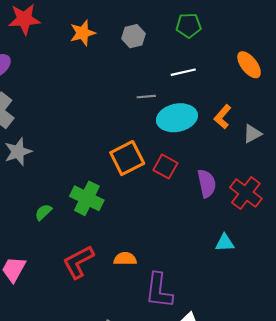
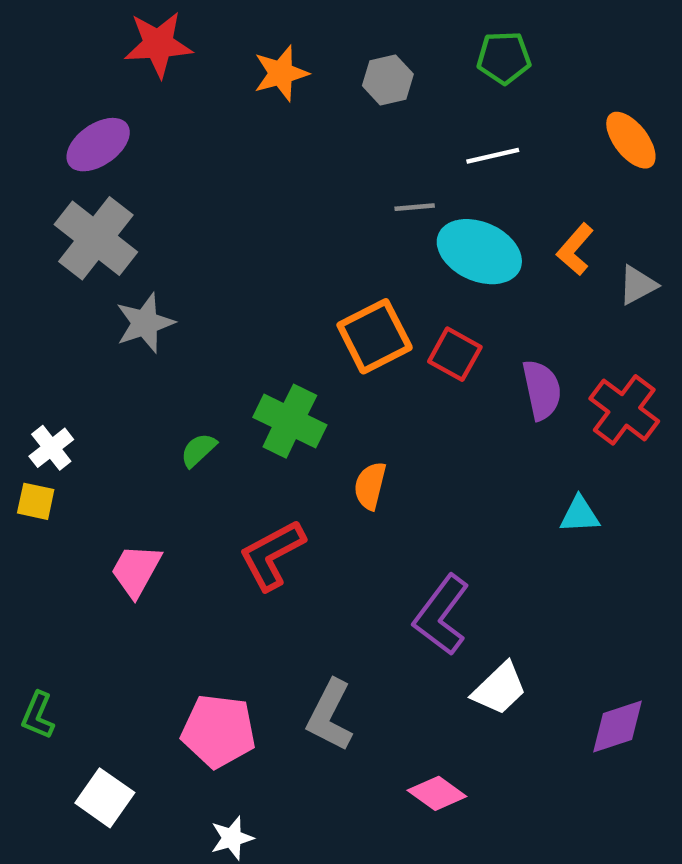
cyan ellipse: (177, 118) -> (479, 252), turned 36
orange semicircle: (125, 259) -> (370, 486), moved, turned -75
purple L-shape: (159, 291) -> (441, 615), turned 30

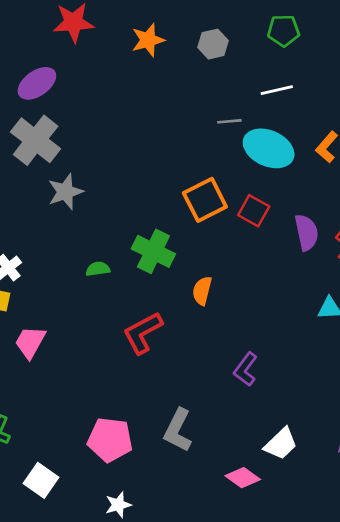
green semicircle: (198, 450) -> (98, 269), turned 35
pink trapezoid: (136, 570) -> (30, 342), moved
purple L-shape: (441, 615) -> (246, 369), size x0.7
white trapezoid: (499, 689) -> (281, 444), moved

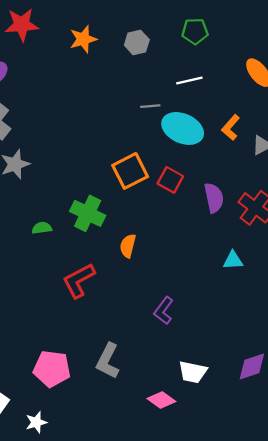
white trapezoid: (281, 444) -> (193, 372), turned 56
white star: (118, 505) -> (36, 422), moved

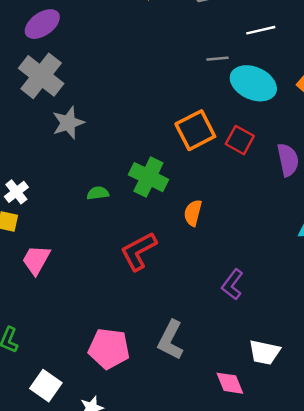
pink diamond: (161, 400) -> (230, 383), turned 32

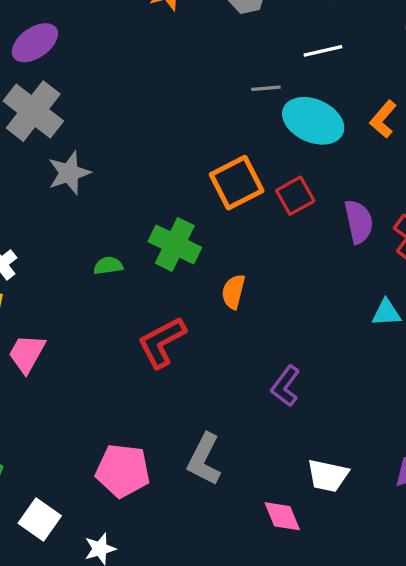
red square: (240, 140) -> (295, 196), turned 32

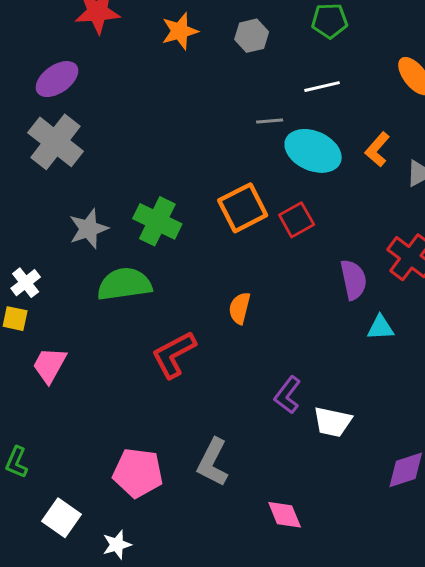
gray star: (69, 173) -> (88, 229), moved
purple semicircle: (359, 222) -> (353, 280), moved
green cross: (175, 244) -> (157, 221), moved
green semicircle: (108, 266) -> (124, 284), size x2.0
white trapezoid: (328, 476) -> (332, 422), moved

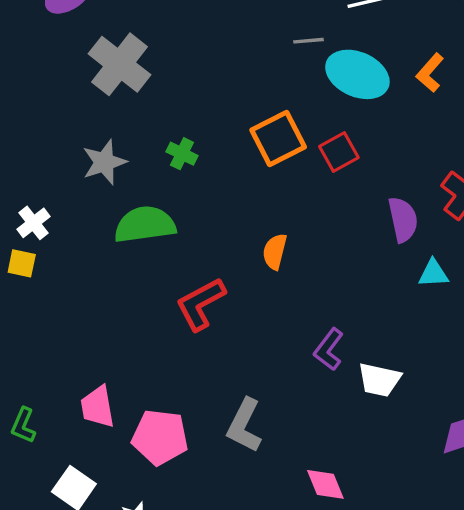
gray cross: (56, 142) -> (120, 64), moved
green cross: (157, 221) -> (182, 154), size x0.6
pink trapezoid: (50, 365) -> (98, 407), moved, turned -39

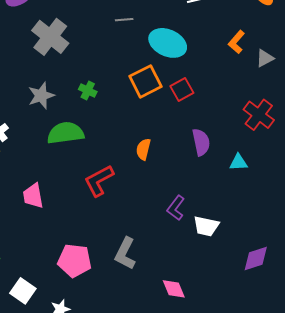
gray line: (308, 41) -> (124, 20), moved
cyan ellipse: (357, 74) -> (168, 43), moved
purple semicircle: (403, 220) -> (201, 142), moved
pink trapezoid: (98, 407) -> (33, 196), moved

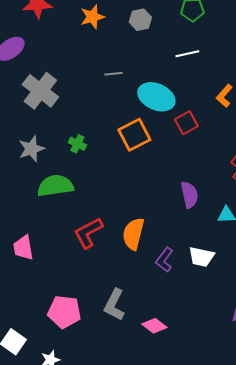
red square: (182, 89) -> (186, 123), moved
orange semicircle: (143, 149) -> (133, 234), moved, size x1.5
white trapezoid: (206, 226) -> (201, 257), moved
pink diamond: (174, 289) -> (154, 326), moved, turned -30

